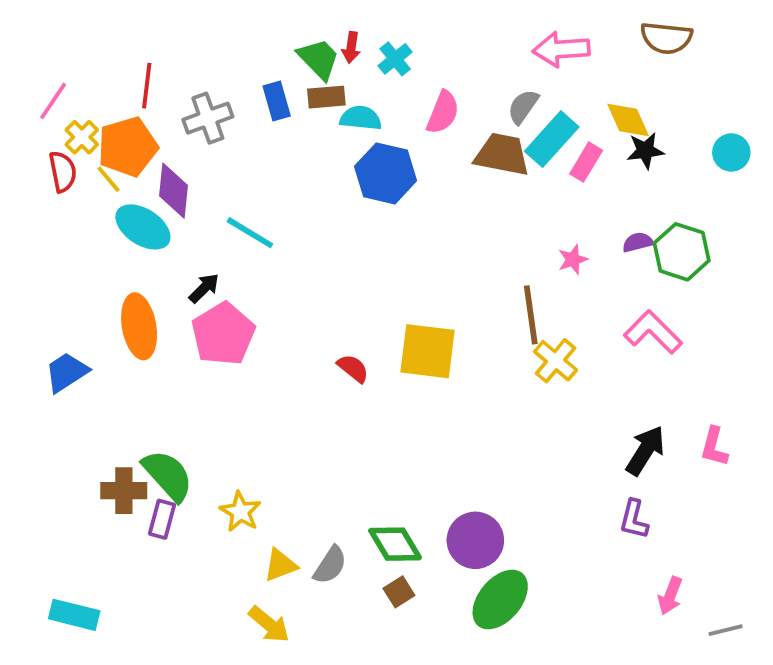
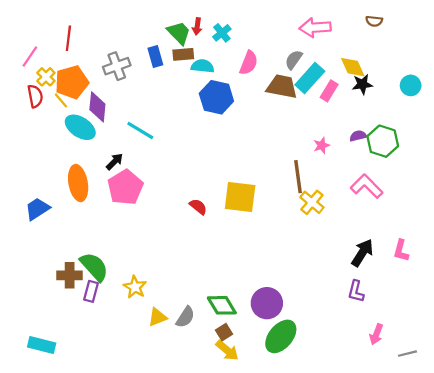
brown semicircle: (666, 38) -> (374, 21), size x0.6
red line: (147, 86) -> (68, 38), moved
yellow arrow: (269, 624) -> (227, 350), moved

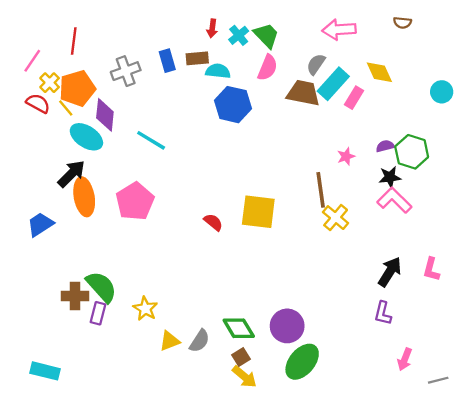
green trapezoid: (179, 33) -> (266, 35), moved
black star: (362, 84) -> (390, 177), moved
red semicircle: (35, 96) -> (38, 103), turned -50
black arrow: (115, 162) -> (71, 174), moved, size x1.5

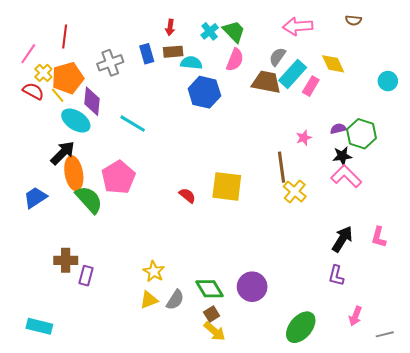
red arrow: (212, 28) -> (170, 27), moved
green semicircle: (101, 287) -> (89, 200), moved
yellow star: (145, 309) -> (154, 271), moved
green ellipse: (302, 362) -> (301, 327), moved

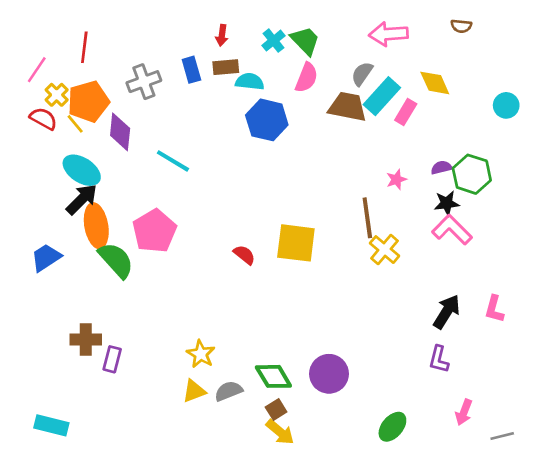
cyan ellipse: (76, 121) -> (82, 170), moved
gray semicircle: (175, 300) -> (228, 391), turned -145
green ellipse: (301, 327) -> (392, 427), size x0.7

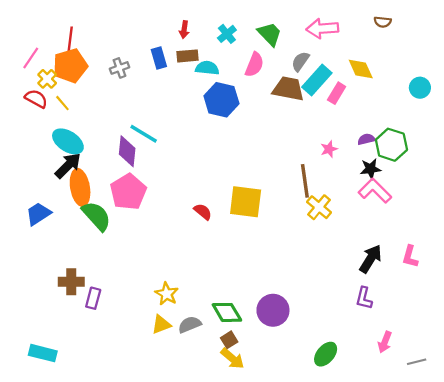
green trapezoid: (305, 41) -> (270, 34), moved
gray cross: (144, 82) -> (119, 68), size x0.7
orange pentagon: (88, 101) -> (70, 66), moved
purple diamond: (120, 132) -> (127, 151), moved

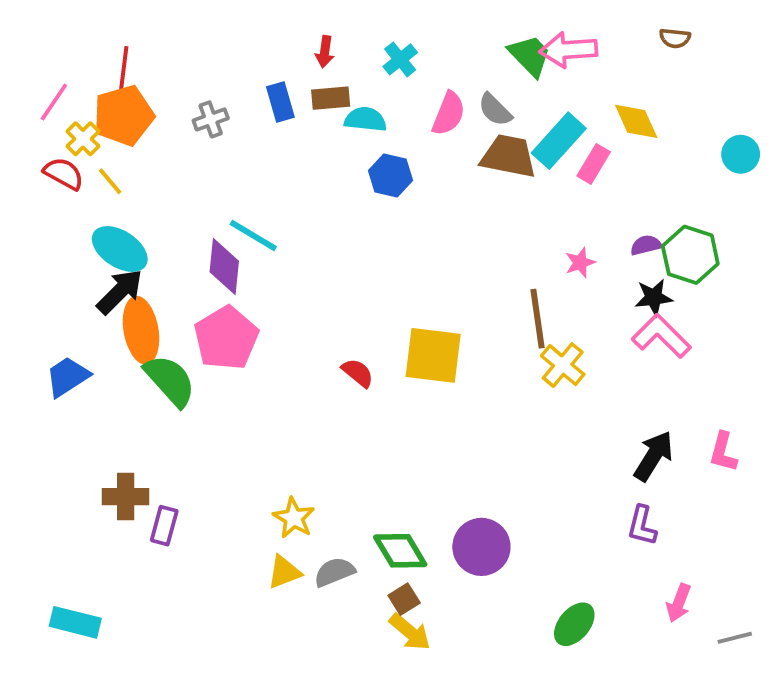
green trapezoid: (270, 34) -> (530, 56), moved
gray semicircle: (300, 61) -> (495, 110), moved, turned -80
blue hexagon: (221, 100) -> (391, 176), size x0.7

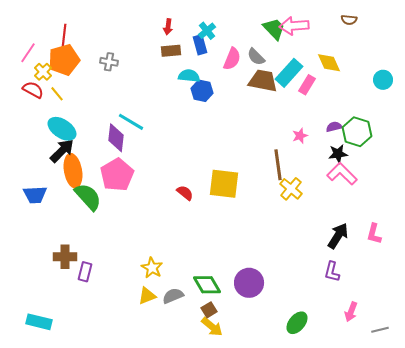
blue rectangle: (280, 102) -> (200, 45), moved
gray cross: (211, 119) -> (109, 62), turned 30
cyan semicircle: (365, 119) -> (189, 76), moved
blue trapezoid: (68, 377) -> (35, 195), turned -150

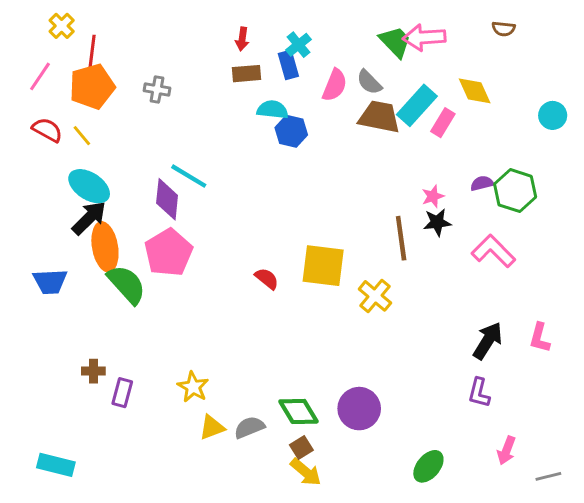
yellow cross: (43, 72) -> (62, 26), moved
black star: (338, 154) -> (437, 222), moved
yellow cross: (291, 189) -> (375, 296), moved
brown cross: (65, 257) -> (93, 371), size x0.7
yellow star: (152, 268) -> (193, 387), moved

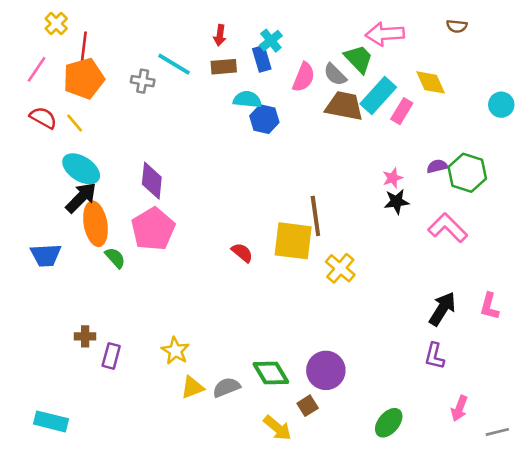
green trapezoid: (395, 42) -> (359, 59), moved
cyan line: (189, 176) -> (174, 64), moved
brown line: (401, 238) -> (315, 216), moved
green semicircle: (127, 284) -> (115, 258), size x0.6
brown square: (301, 448) -> (308, 406), moved

